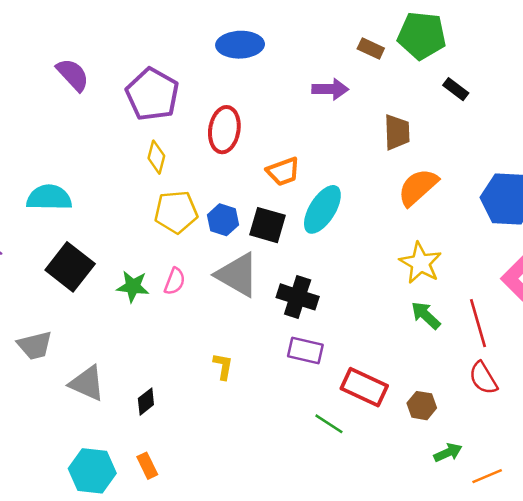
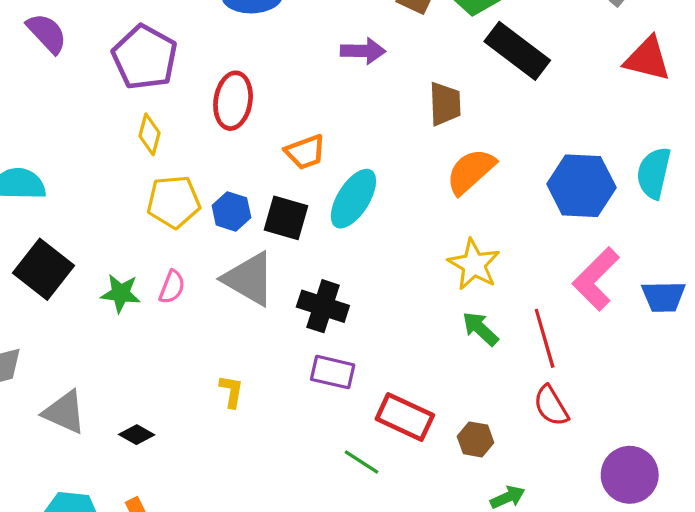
black rectangle: (456, 89) -> (517, 51), size x2.0
black diamond: (146, 402) -> (137, 435), turned 68

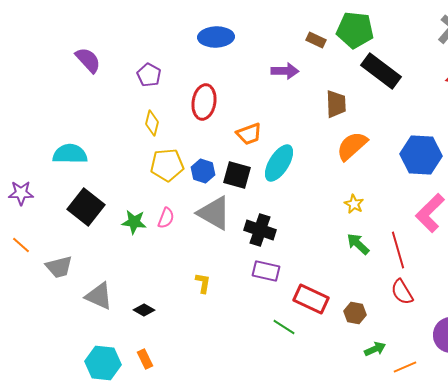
purple pentagon: (145, 57) -> (149, 75), size x0.6
yellow star: (474, 264) -> (354, 204), size x0.6

